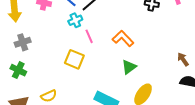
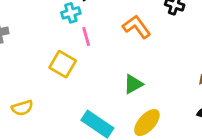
orange L-shape: (123, 38) -> (137, 27), moved

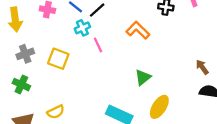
yellow square: (63, 64) -> (58, 59), moved

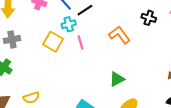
yellow square: (58, 59) -> (53, 42), moved

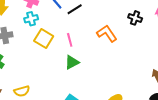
cyan cross: (69, 24) -> (31, 19), moved
green triangle: (117, 79) -> (72, 62), moved

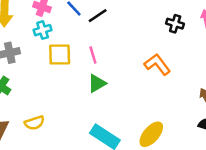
orange L-shape: (107, 34) -> (157, 64), moved
yellow square: (44, 39) -> (60, 55), turned -30

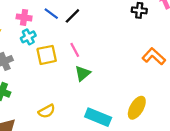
orange L-shape: (157, 64) -> (154, 56), moved
yellow semicircle: (34, 123) -> (47, 111), moved

